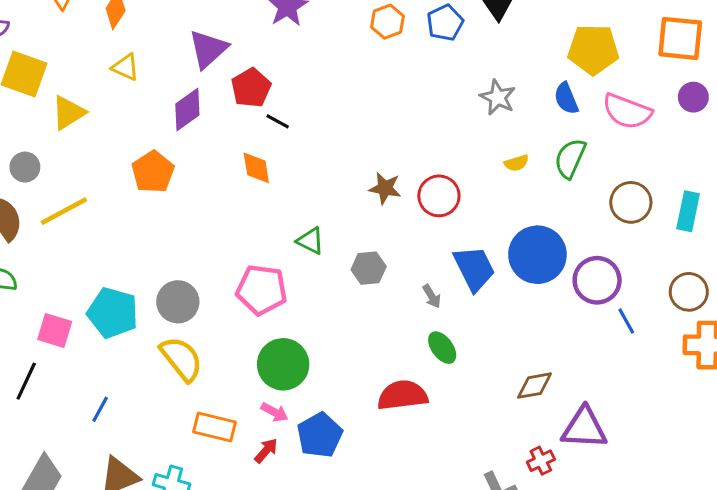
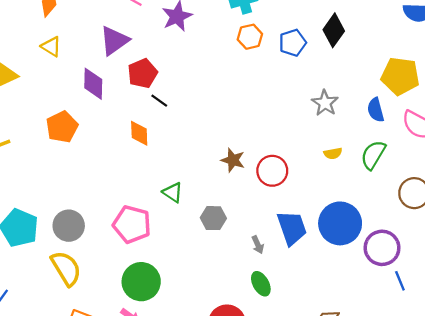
purple diamond: (187, 109) -> (93, 84), turned -60

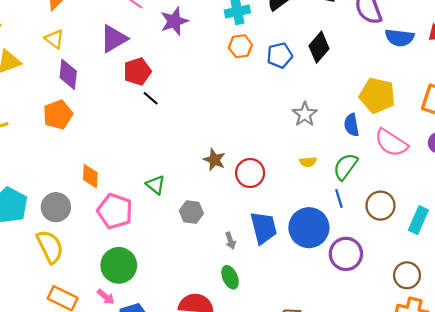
purple diamond: (93, 84) -> (68, 74), moved
orange diamond: (139, 133) -> (90, 176), moved
blue line: (400, 281) -> (339, 198), moved

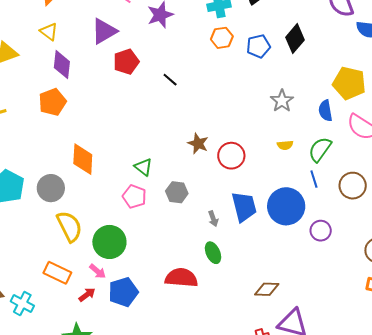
black line: (151, 98) -> (170, 80), moved
orange diamond: (90, 176) -> (83, 159), size x1.4
pink pentagon: (115, 211) -> (134, 197), moved, size x0.7
yellow semicircle: (50, 247) -> (69, 226), moved
purple circle: (346, 254) -> (321, 231), size x0.7

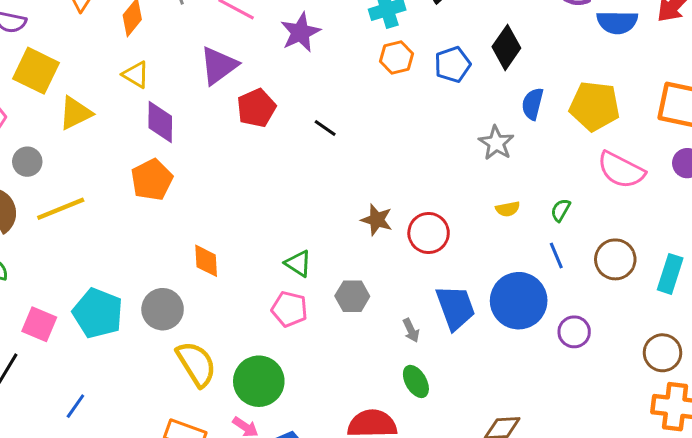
blue semicircle: (325, 111) -> (533, 104), moved, turned 30
green semicircle: (320, 149) -> (561, 210), size x0.6
orange diamond: (83, 159) -> (206, 261), size x0.7

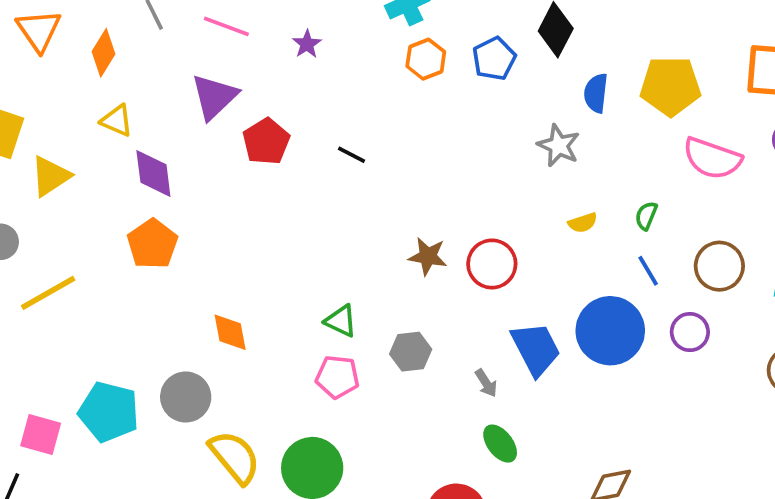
purple star: (300, 32) -> (307, 44), size x0.6
purple circle: (574, 332) -> (690, 332), moved

